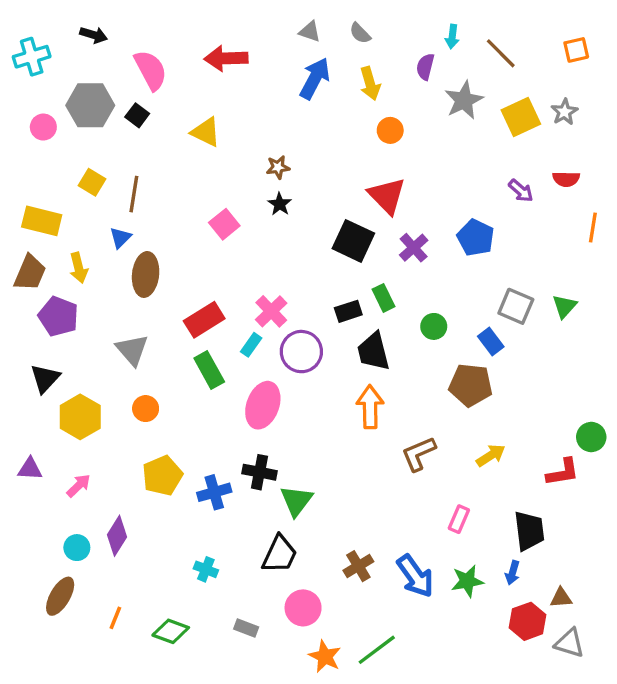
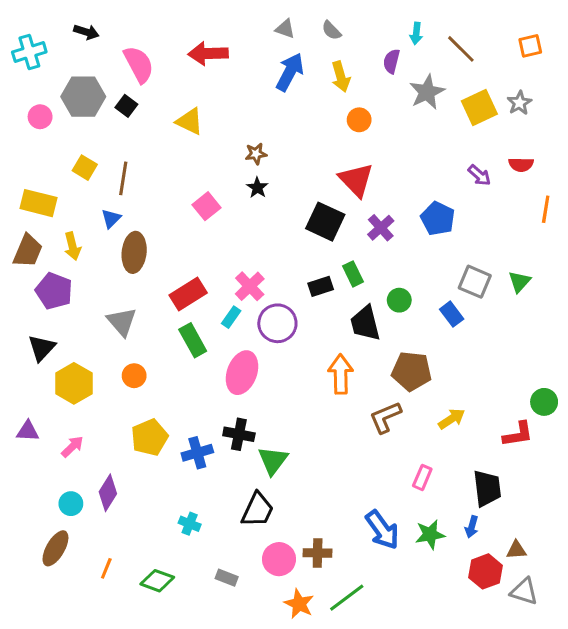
black trapezoid: (373, 352) -> (365, 323), moved
brown pentagon: (471, 385) -> (412, 371), moved
brown cross: (358, 566) -> (318, 553), moved, turned 32

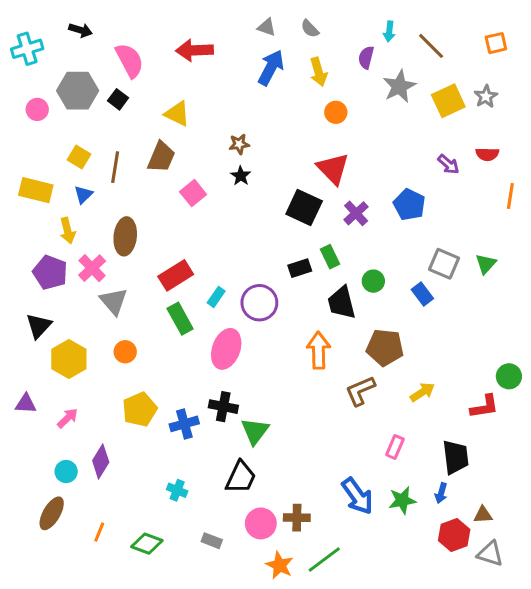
blue triangle: (111, 218) -> (83, 195), moved
brown trapezoid: (28, 251) -> (161, 157), moved
pink cross: (250, 286) -> (92, 268), moved

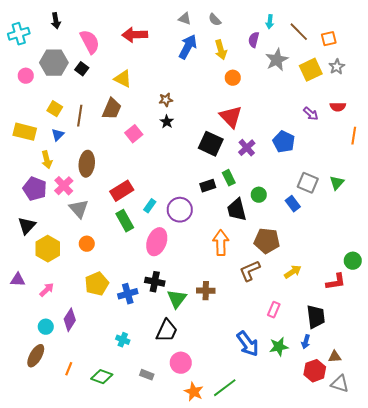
black arrow: (80, 30) -> (56, 21), turned 63
orange square: (496, 43) -> (329, 39), moved
brown cross: (297, 518) -> (206, 291), moved

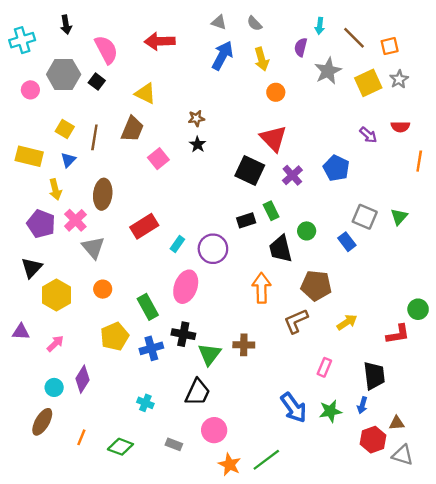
green rectangle: (125, 221) -> (148, 307), moved

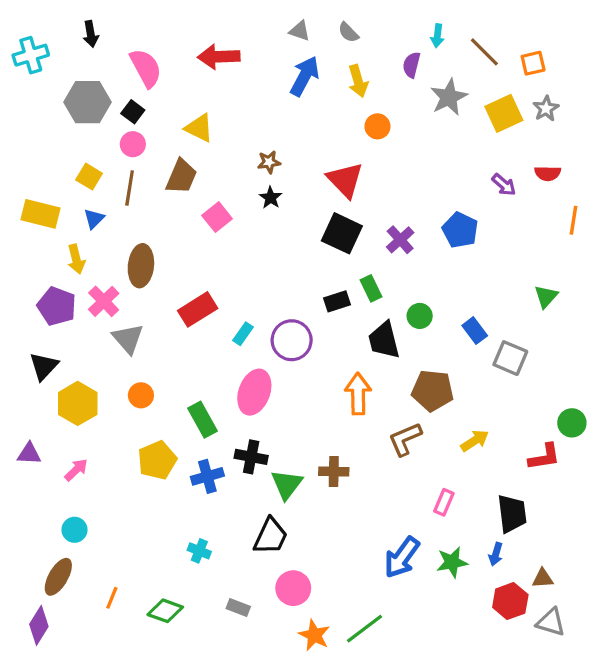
pink circle: (30, 90) -> (133, 144), moved
red triangle: (273, 139) -> (345, 180), moved
gray square: (365, 217) -> (510, 358), moved
purple diamond: (83, 379) -> (39, 625), moved
blue arrow: (294, 408) -> (402, 557), turned 72

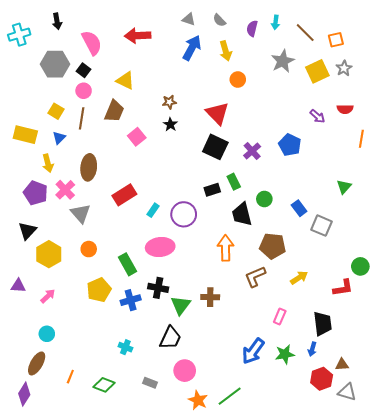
purple semicircle: (412, 65) -> (252, 28), moved
pink ellipse: (254, 392) -> (160, 247), turned 64

